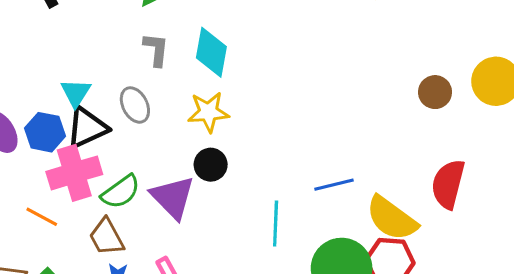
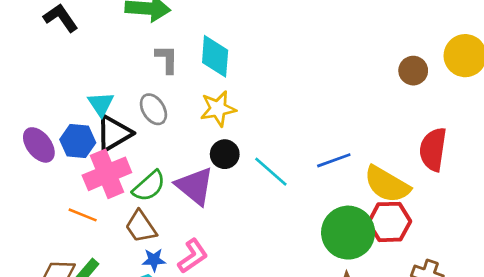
cyan line: (276, 223) -> (271, 172), moved, turned -45

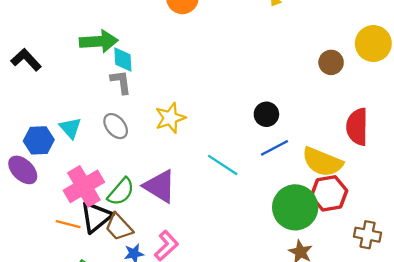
cyan diamond: (215, 56) -> (123, 59), moved, size x0.7
black triangle: (114, 133) -> (96, 217), moved
blue hexagon: (78, 141) -> (39, 140), moved
black circle: (225, 154) -> (266, 114), moved

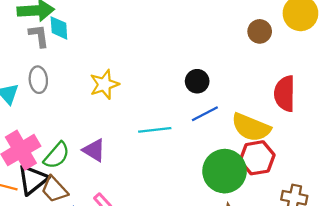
gray L-shape: (121, 82) -> (39, 36), moved
gray ellipse: (116, 126) -> (38, 80), moved, turned 35
cyan line: (223, 165) -> (155, 130), turned -40
purple triangle: (160, 186) -> (94, 150), size x0.7

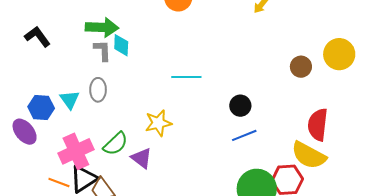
yellow star: (104, 84) -> (158, 123), moved
yellow semicircle: (251, 127) -> (309, 155), moved
cyan line: (155, 130) -> (186, 77), moved
green semicircle: (57, 155) -> (116, 144), moved

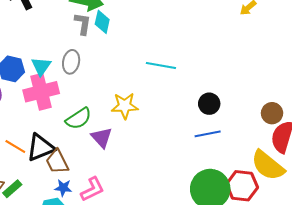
brown circle: (301, 67) -> (272, 113), moved
pink cross: (76, 151) -> (41, 92), moved

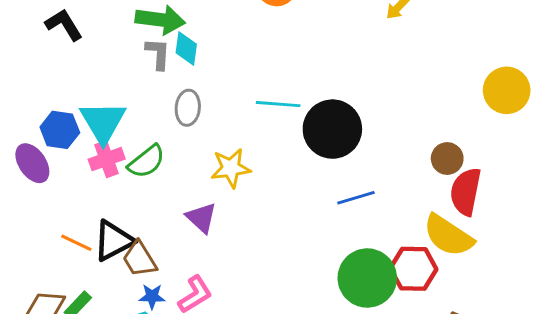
gray ellipse: (71, 62) -> (188, 108), moved
cyan triangle: (41, 66) -> (103, 122), size x1.6
pink cross: (41, 92) -> (107, 159), size x0.7
black circle: (209, 104) -> (332, 129), moved, size x1.8
green semicircle: (79, 119) -> (146, 162), moved

